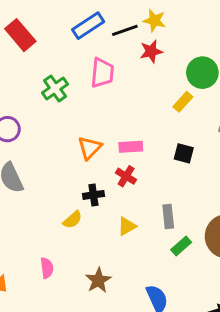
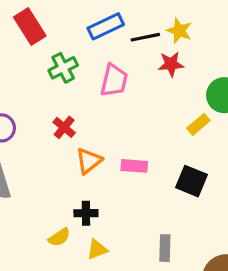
green cross: (55, 88) -> (63, 68), moved
black square: (184, 153) -> (191, 181), size x1.4
red cross: (126, 176) -> (64, 127), moved
yellow triangle: (127, 226) -> (97, 250), moved

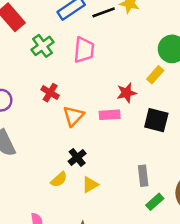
red star: (171, 64) -> (127, 93), moved
black cross: (86, 213) -> (77, 157), turned -30

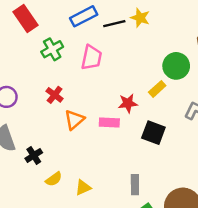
black cross: (77, 157) -> (34, 155), moved

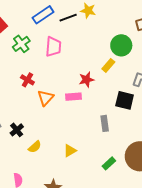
black square: (153, 133) -> (125, 100), moved
gray rectangle: (135, 185) -> (105, 123), moved
yellow triangle: (83, 187) -> (70, 151), moved

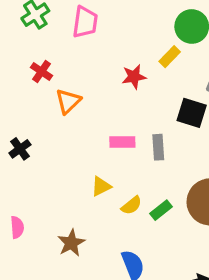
pink rectangle: (74, 97) -> (122, 142), moved
yellow semicircle: (35, 147) -> (131, 205), moved

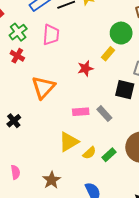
red cross: (42, 72) -> (17, 56), moved
orange triangle: (68, 101) -> (43, 87), size x1.4
gray rectangle: (158, 147) -> (104, 114), turned -35
yellow triangle: (101, 186) -> (69, 142), size x1.5

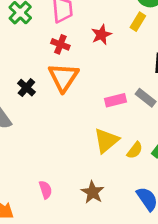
red cross: (17, 56) -> (60, 44), moved
red star: (85, 68) -> (101, 35), moved
black cross: (14, 121) -> (26, 88), moved

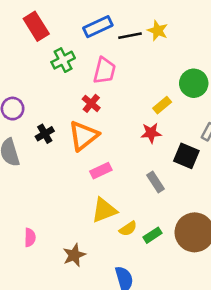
yellow rectangle: (138, 22) -> (162, 105), moved
red star: (101, 35) -> (151, 133), moved
pink rectangle: (115, 100) -> (101, 171), moved, turned -30

